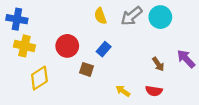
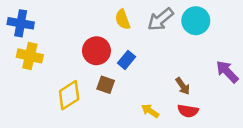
red circle: (67, 46) -> (96, 51), moved
brown arrow: (158, 64) -> (183, 86), moved
yellow diamond: (39, 78) -> (69, 95), moved

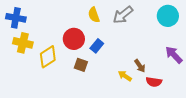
cyan circle: (196, 21) -> (168, 16), moved
yellow diamond: (69, 95) -> (48, 57), moved
yellow arrow: (150, 111) -> (125, 76), moved
red semicircle: (188, 111) -> (154, 82), moved

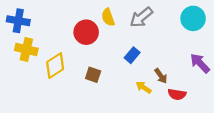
red circle: (74, 39) -> (86, 32), moved
blue rectangle: (97, 46) -> (132, 55), moved

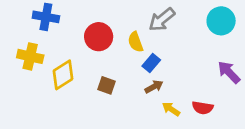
yellow semicircle: (108, 17) -> (135, 42), moved
blue cross: (18, 21) -> (46, 17), moved
brown arrow: (161, 76) -> (154, 87), moved, turned -84
yellow arrow: (144, 87) -> (171, 109), moved

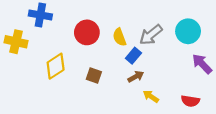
gray arrow: (162, 20) -> (151, 35), moved
cyan circle: (221, 21) -> (188, 31), moved
yellow cross: (30, 56) -> (16, 42), moved
red semicircle: (203, 108) -> (190, 101), moved

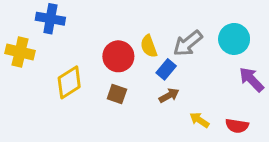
red circle: (87, 32) -> (118, 56), moved
yellow arrow: (151, 96) -> (199, 120), moved

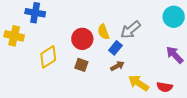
cyan circle: (234, 39) -> (174, 17), moved
yellow arrow: (199, 120) -> (139, 83), size x1.5

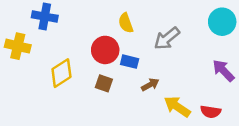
yellow semicircle: (103, 32) -> (126, 23), moved
blue rectangle: (115, 48) -> (130, 62), moved, turned 64

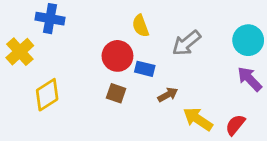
cyan circle: (222, 22) -> (248, 40), moved
yellow cross: (18, 46) -> (20, 52), turned 35
yellow diamond: (61, 73) -> (47, 95), moved
red semicircle: (211, 112) -> (235, 125), turned 120

